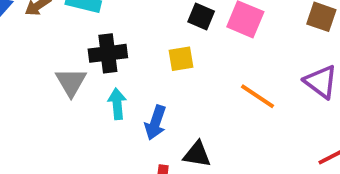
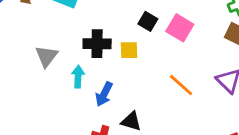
black cross: (108, 53) -> (97, 44), moved

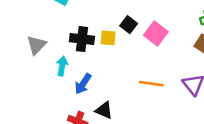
yellow square: (129, 50) -> (108, 38), moved
orange line: (181, 85) -> (151, 84), turned -40

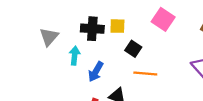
black square: (129, 25) -> (133, 49), moved
orange line: (151, 84) -> (145, 74), moved

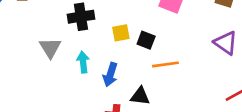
yellow square: (117, 26) -> (121, 33), moved
black cross: (92, 29) -> (81, 17), moved

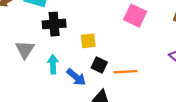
black square: (146, 40) -> (99, 65), moved
blue arrow: (110, 75) -> (76, 77), turned -72

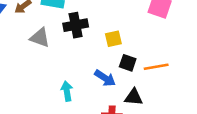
gray triangle: (25, 49) -> (40, 38), moved, turned -36
cyan arrow: (53, 64) -> (67, 91), moved

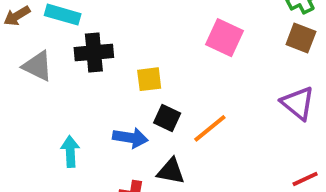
orange line: (156, 67) -> (210, 128), turned -35
blue arrow: (105, 78) -> (130, 138), turned -30

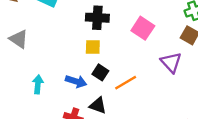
black cross: (94, 53) -> (97, 18), moved
gray triangle: (38, 66) -> (19, 39), moved
purple triangle: (298, 103) -> (171, 62), moved

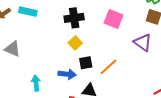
yellow square: (93, 47) -> (75, 43), turned -32
black square: (100, 72) -> (86, 63), turned -32

